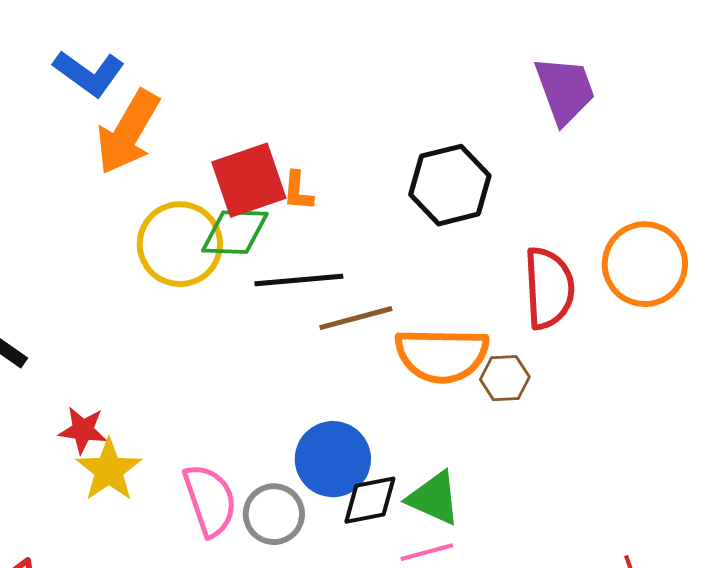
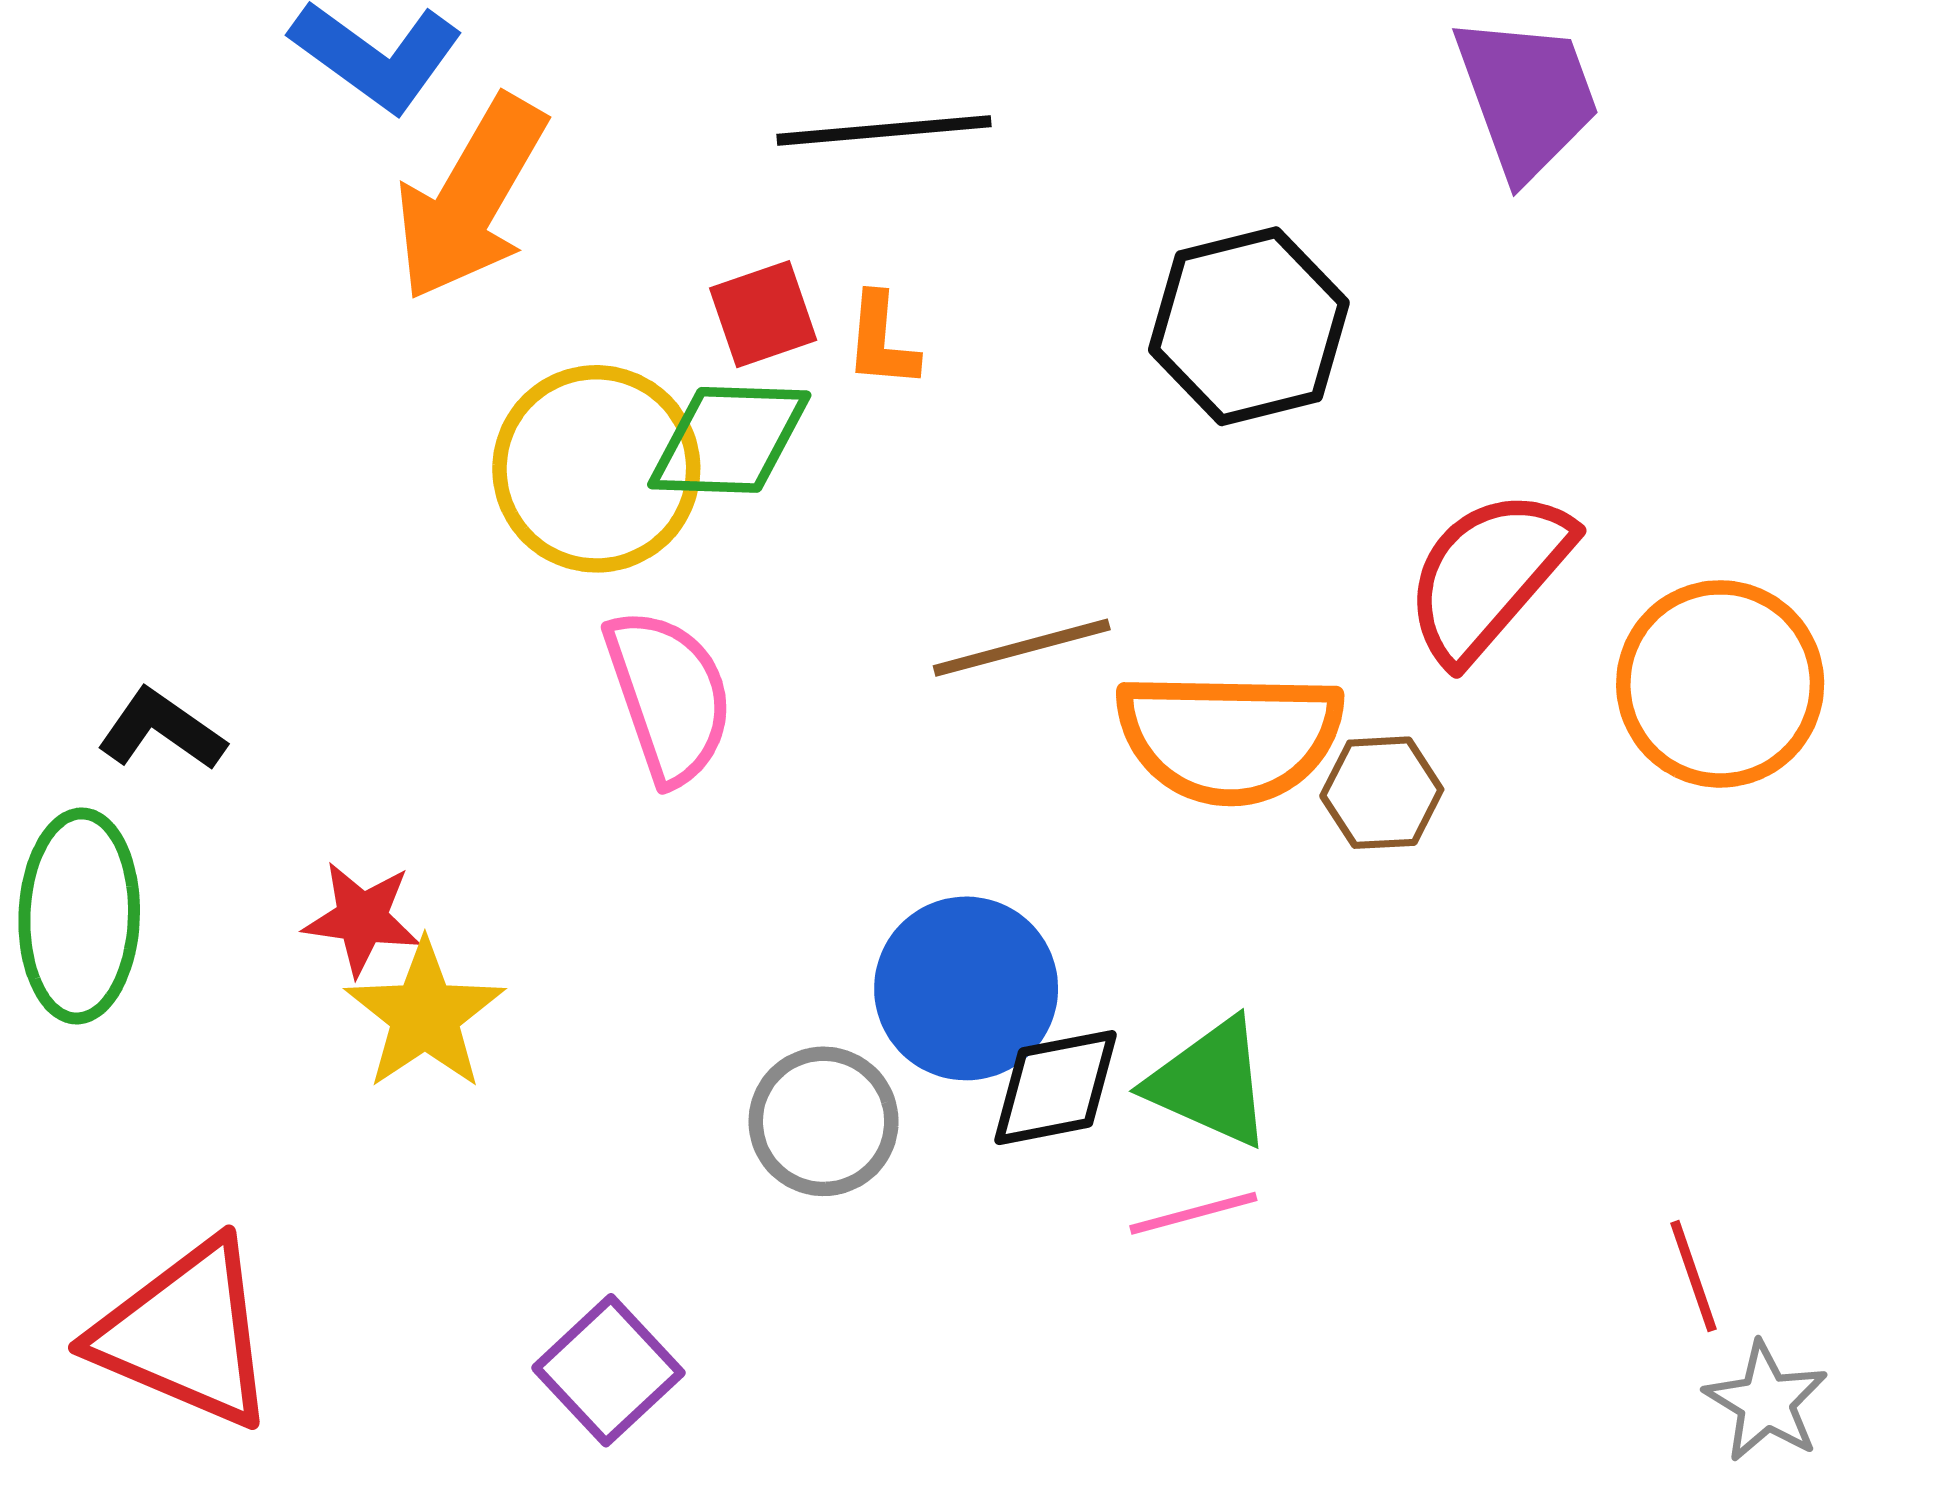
red square: (249, 180) -> (763, 314), size x0.6
orange circle: (645, 264) -> (1720, 684), moved
black line: (299, 280) -> (884, 131), moved
red semicircle: (549, 288) -> (1488, 575), turned -136
pink semicircle: (210, 500) -> (669, 696), moved

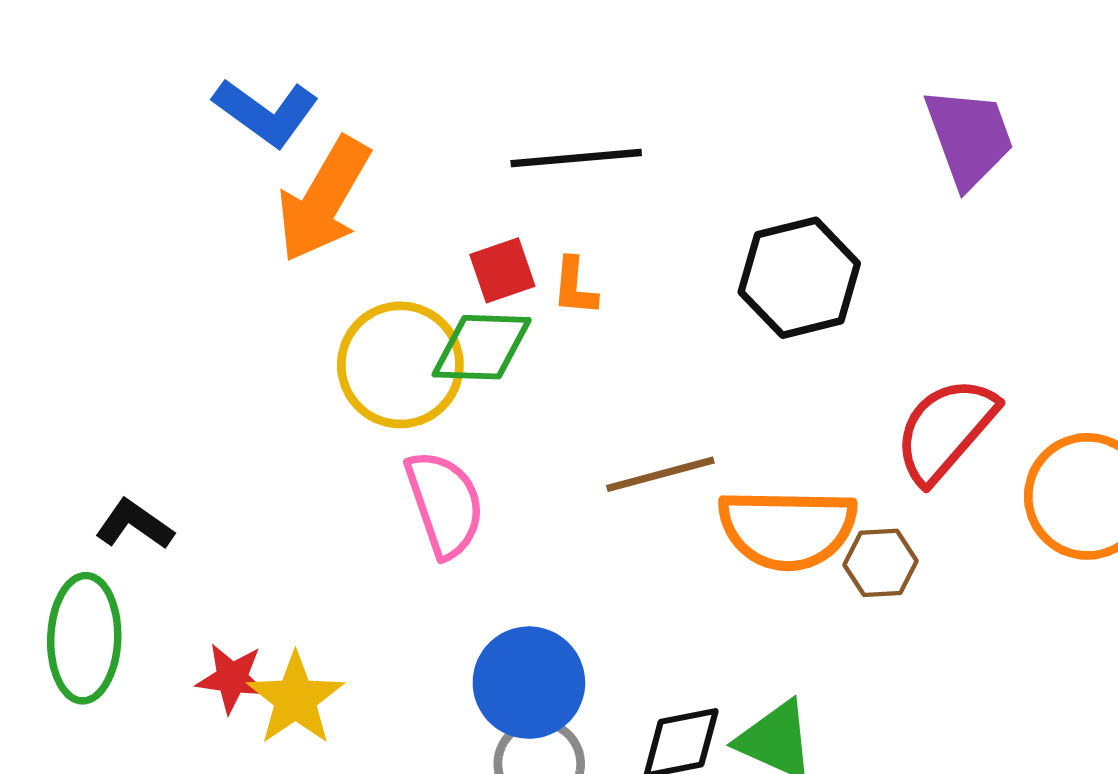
red star: (362, 918) -> (232, 678), moved
blue circle: (966, 988) -> (529, 683), moved

